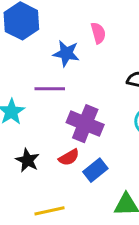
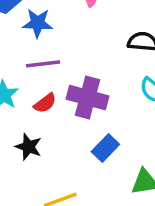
blue star: (66, 53) -> (38, 23), moved
red semicircle: (69, 157) -> (45, 103), moved

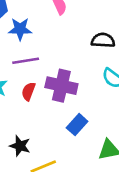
red semicircle: (45, 103) -> (28, 91), turned 150
black star: (28, 147) -> (20, 146), moved

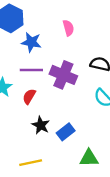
purple cross: (61, 86) -> (63, 75), moved
black star: (20, 146) -> (41, 125), moved

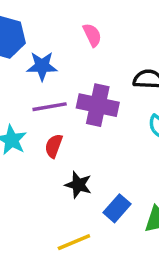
blue rectangle: (66, 132) -> (117, 208), moved

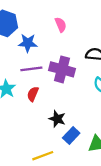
black star: (78, 185) -> (57, 119), moved

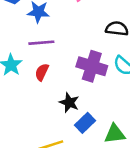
purple cross: (62, 69) -> (92, 66), moved

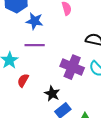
red semicircle: (42, 72) -> (23, 80), moved

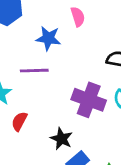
blue star: (35, 21) -> (48, 38), moved

